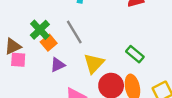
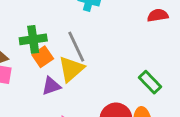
green cross: (40, 30) -> (33, 39), turned 30
yellow triangle: (94, 63) -> (71, 69), moved

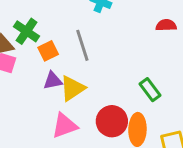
green cross: (33, 39) -> (27, 31), moved, turned 35
yellow triangle: (71, 69) -> (72, 88), moved

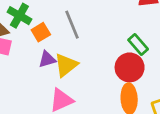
green rectangle: (150, 90) -> (138, 45), moved
red circle: (112, 121) -> (130, 67), moved

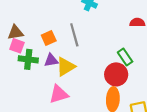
green cross: (19, 16) -> (28, 59), moved, turned -30

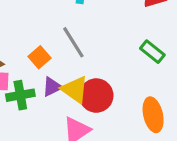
yellow triangle: (66, 67) -> (75, 90), turned -36
red circle: (116, 74) -> (96, 96), moved

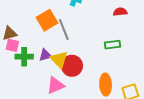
green rectangle: (152, 52) -> (112, 45), turned -56
orange square: (39, 57) -> (47, 20), moved, size x1.5

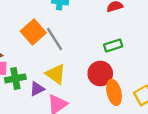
purple triangle: (45, 55) -> (37, 89), moved
red circle: (72, 66) -> (100, 74), moved

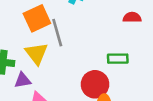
yellow triangle: (56, 74) -> (36, 53), moved

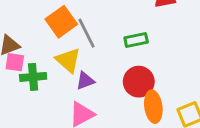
green rectangle: (118, 59) -> (136, 40), moved
purple triangle: (23, 80) -> (85, 81), moved

